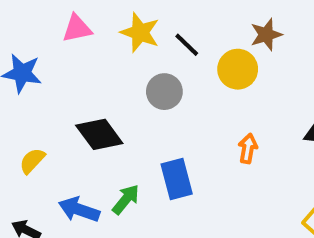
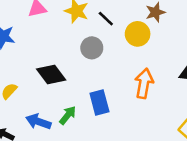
orange arrow: (248, 149) -> (144, 83), size x1.6

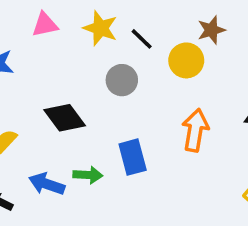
green arrow: (68, 115) -> (88, 175), turned 54

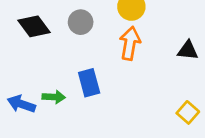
black diamond: (65, 118) -> (34, 26), moved
orange arrow: (195, 130) -> (130, 43), moved

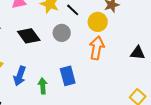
green arrow: (54, 97) -> (43, 86), turned -98
blue arrow: (21, 104) -> (20, 76), moved, turned -90

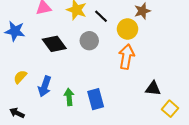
black triangle: (138, 53) -> (153, 89), moved
blue rectangle: (68, 76) -> (96, 99), moved

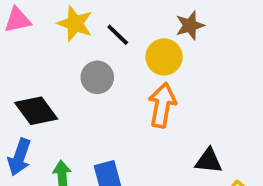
black diamond: (54, 44) -> (36, 111), moved

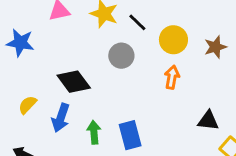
brown star: (190, 25) -> (215, 47), moved
orange arrow: (162, 105) -> (172, 77), size x0.7

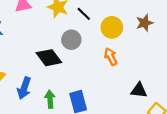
brown star: (215, 47) -> (144, 23), moved
orange arrow: (172, 77) -> (111, 57), turned -36
black diamond: (74, 82) -> (49, 58), moved

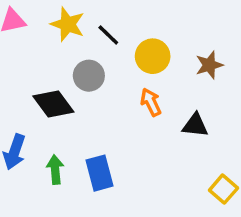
brown star: (144, 23) -> (209, 65), moved
black triangle: (139, 90) -> (195, 125), moved

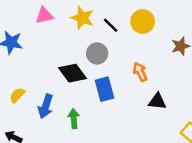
yellow circle: (153, 56) -> (143, 22), moved
black triangle: (195, 125) -> (157, 101), moved
blue rectangle: (99, 173) -> (104, 89), moved

